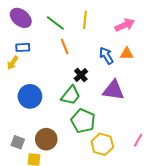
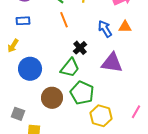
yellow arrow: (13, 63) -> (13, 46), moved
brown circle: (46, 139) -> (52, 98), moved

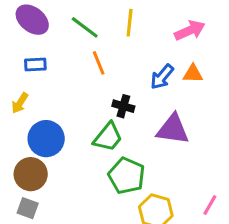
blue arrow: (105, 29) -> (162, 77), turned -108
black cross: (80, 48) -> (123, 106), turned -32
brown circle: (52, 98) -> (31, 174), moved

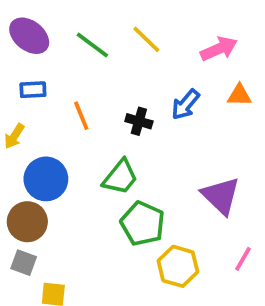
yellow line: (130, 23) -> (146, 39), turned -52
orange line: (99, 63) -> (81, 116), moved
orange triangle: (193, 74) -> (239, 95), moved
black cross: (123, 106) -> (139, 121), moved
purple triangle: (173, 129) -> (221, 196), moved, turned 36

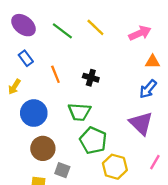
blue rectangle: (33, 90) -> (26, 58), turned 56
blue arrow: (185, 105) -> (148, 89), moved
green trapezoid: (120, 177) -> (79, 112), turned 55
brown circle: (27, 222) -> (43, 148), moved
gray square: (24, 263) -> (62, 170), moved

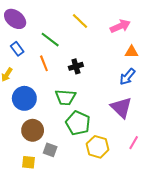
green line: (62, 31) -> (50, 40), moved
black cross: (91, 78) -> (76, 66), turned -32

